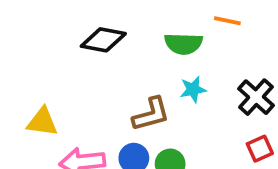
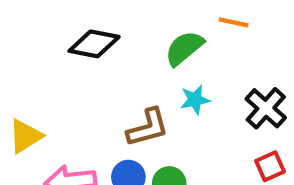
green semicircle: (183, 44) -> (184, 48), turned 138
yellow triangle: (42, 122) -> (25, 136), turned -40

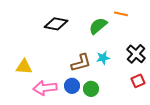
cyan star: (195, 100) -> (103, 58), moved
yellow triangle: (25, 136) -> (24, 67), turned 36

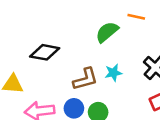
black diamond: (56, 24) -> (45, 52), moved

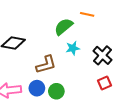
cyan star: (113, 73) -> (73, 48), moved

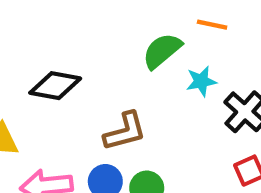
cyan star: (73, 48) -> (201, 81), moved

